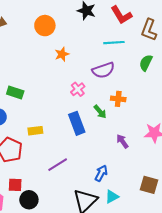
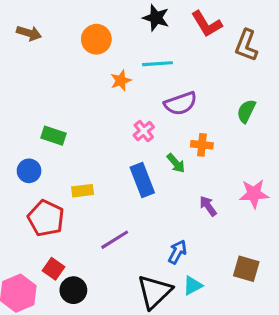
cyan line: (114, 43) -> (158, 64), moved
green semicircle: (146, 63) -> (246, 111), moved
red square: (15, 185) -> (53, 269), turned 32

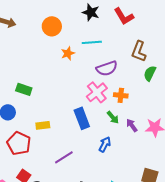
brown L-shape: (246, 45) -> (139, 51), moved
pink cross: (144, 131) -> (97, 92), moved, size x1.5
green arrow: (176, 163) -> (113, 117), moved
purple arrow: (208, 206) -> (132, 125), moved
blue arrow: (177, 252) -> (105, 144), moved

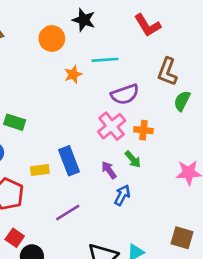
black star: (91, 12) -> (84, 20), moved
blue rectangle: (82, 118) -> (69, 161), moved
purple arrow: (132, 125) -> (109, 170), moved

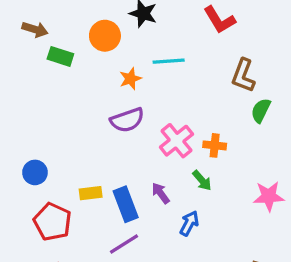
purple semicircle: (125, 94) -> (127, 120), moved
green rectangle: (15, 122) -> (60, 56), moved
blue rectangle: (69, 161) -> (126, 204), moved
purple arrow: (109, 170) -> (161, 193), moved

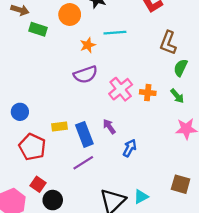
green arrow: (202, 180) -> (177, 96), moved

